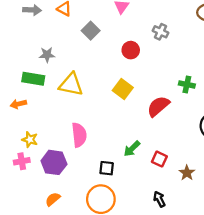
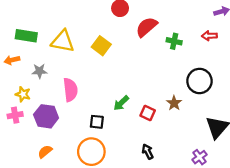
gray star: (47, 55) -> (39, 71), moved
yellow square: (123, 89) -> (101, 46), moved
red semicircle: (158, 106) -> (147, 27), moved
brown star: (187, 173) -> (174, 103), moved

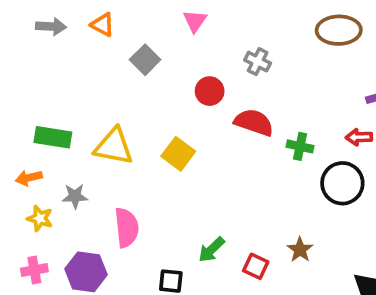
red semicircle: (147, 27) -> (254, 122), turned 60
black circle: (199, 81) -> (342, 183), moved
yellow star: (23, 94) -> (40, 218), moved

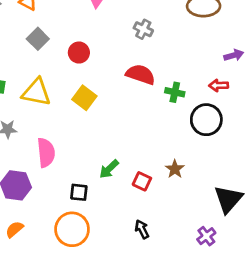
gray square: (145, 60) -> (38, 39), moved
red circle: (210, 91) -> (79, 53), moved

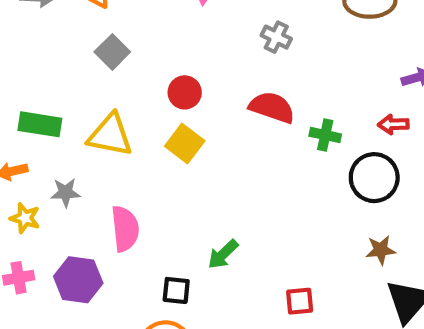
red circle: (79, 53) -> (185, 92), moved
brown star: (175, 169) -> (381, 250), moved, turned 30
red square: (142, 181) -> (300, 301), moved, turned -30

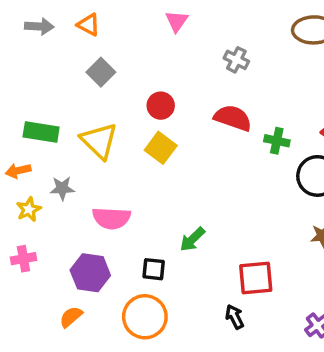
yellow triangle: (110, 135) -> (99, 141), turned 33
yellow star: (25, 218) -> (29, 209), turned 30
pink semicircle: (125, 229) -> (111, 218), turned 99
purple hexagon: (78, 280) -> (90, 273), moved
red square: (300, 301) -> (256, 278), size x1.5

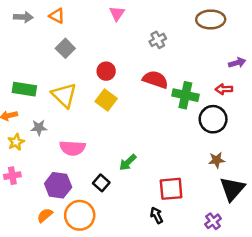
gray cross: (236, 60) -> (158, 40), turned 35
green cross: (277, 141) -> (185, 95), size x1.5
black square: (154, 269) -> (101, 183), turned 35
orange circle: (145, 317) -> (80, 215), moved

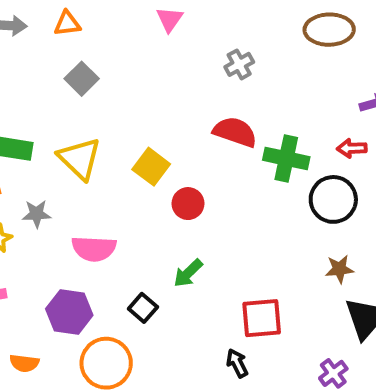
orange triangle: (57, 16) -> (67, 23), turned -35
red circle: (106, 71) -> (188, 204), moved
orange semicircle: (45, 215) -> (24, 363), moved, turned -133

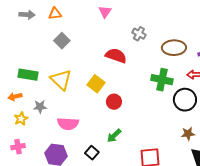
brown ellipse: (329, 30) -> (174, 48), moved
gray cross: (239, 64) -> (139, 34), turned -32
red semicircle: (235, 132) -> (116, 56), moved

